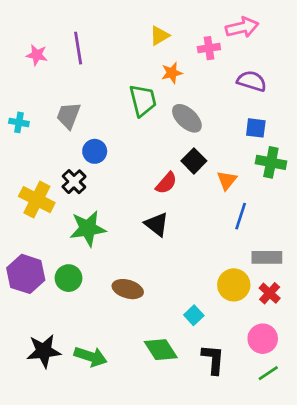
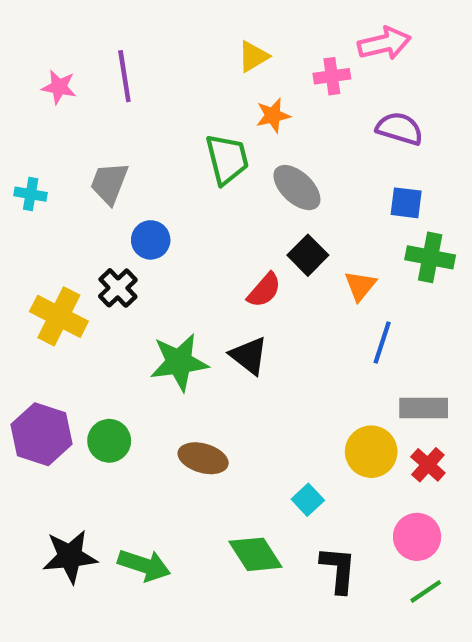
green star: (88, 228) -> (179, 362), moved

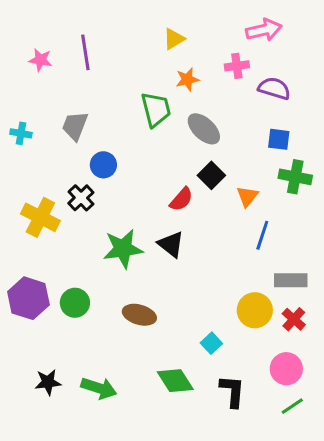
pink cross: (332, 76) -> (237, 66), moved
black star: (70, 556) -> (48, 382), size x0.7

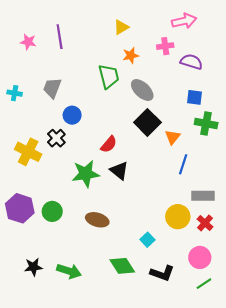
black square: (211, 175) -> (147, 122), size x1.4
red semicircle: (181, 199) -> (109, 144), moved
black L-shape: (232, 391) -> (162, 273), turned 105

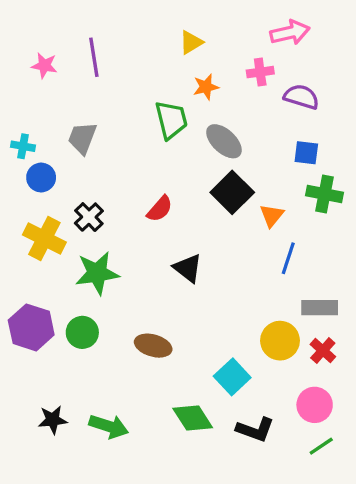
blue circle: (72, 115) -> (41, 178), moved
red semicircle: (109, 144) -> (160, 209), moved
green star: (86, 174) -> (97, 273), moved
cyan square: (147, 240) -> (232, 377), size x1.5

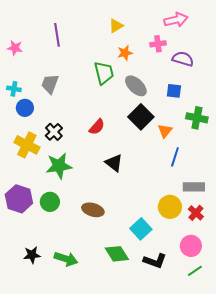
pink star: (44, 65) -> (15, 48), moved
blue square: (306, 153) -> (174, 91), moved

